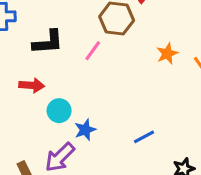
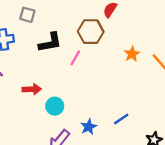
black L-shape: (48, 42) -> (50, 42), moved
blue star: (85, 130) -> (89, 127), moved

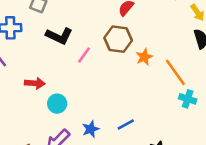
brown hexagon: (91, 32) -> (118, 39), moved
black L-shape: (50, 42) -> (59, 36), turned 30

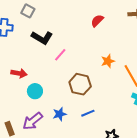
brown hexagon: (118, 39) -> (80, 84), moved

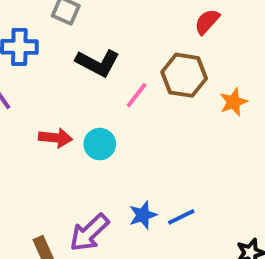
brown hexagon: (80, 84) -> (184, 75), moved
cyan circle: (35, 91) -> (100, 144), moved
blue line: (88, 113) -> (181, 217), moved

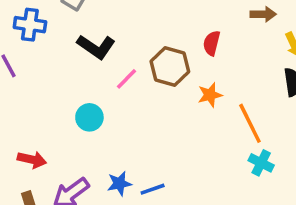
red semicircle: (207, 22) -> (212, 43), moved, turned -35
red arrow: (55, 138) -> (32, 160), moved

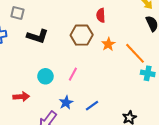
pink line: (127, 79) -> (73, 74), moved
red arrow: (32, 160) -> (21, 97), moved
blue star: (119, 184) -> (66, 103), moved

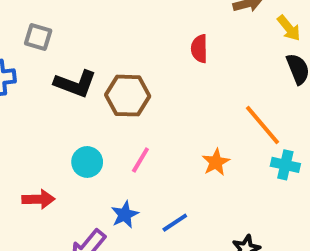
brown hexagon: (82, 35) -> (128, 96), moved
orange star: (108, 44) -> (216, 162), moved

